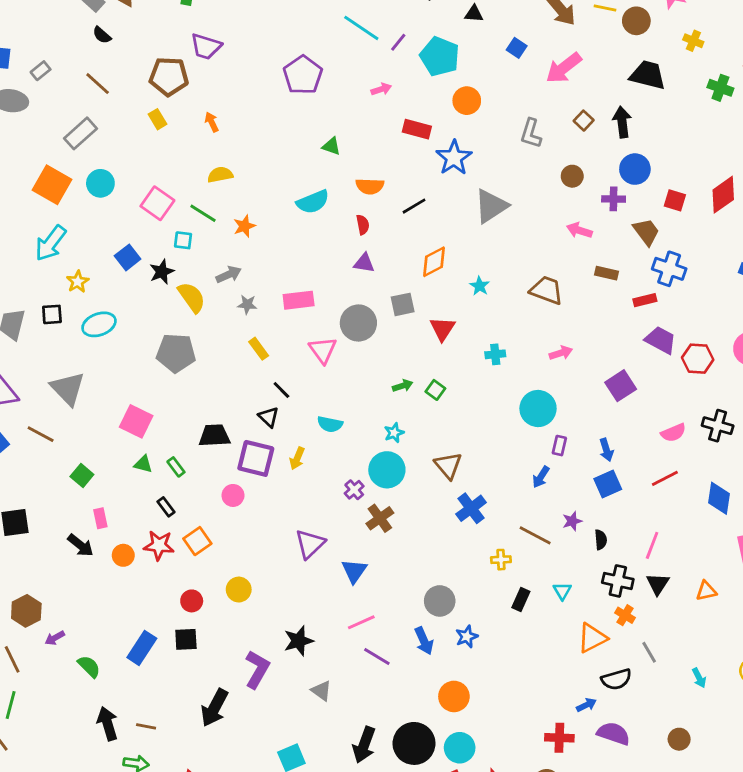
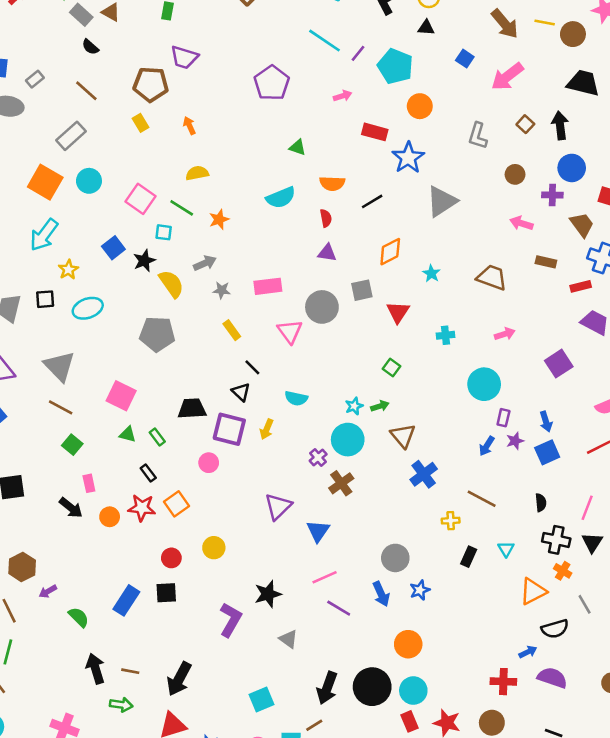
green arrow: (403, 386) -> (380, 406), moved
brown line: (41, 434) -> (61, 407), moved
purple star: (572, 521) -> (515, 441), moved
black arrow: (214, 708) -> (179, 679), moved

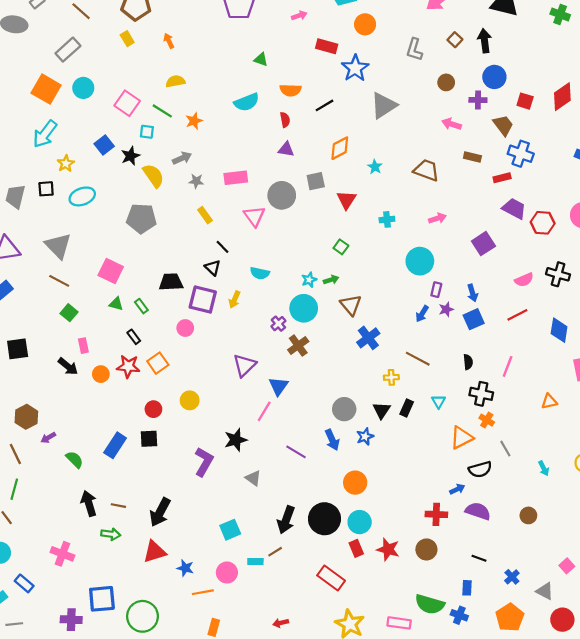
black triangle: (592, 543) -> (381, 410), moved
pink line: (325, 577) -> (264, 411), moved, turned -35

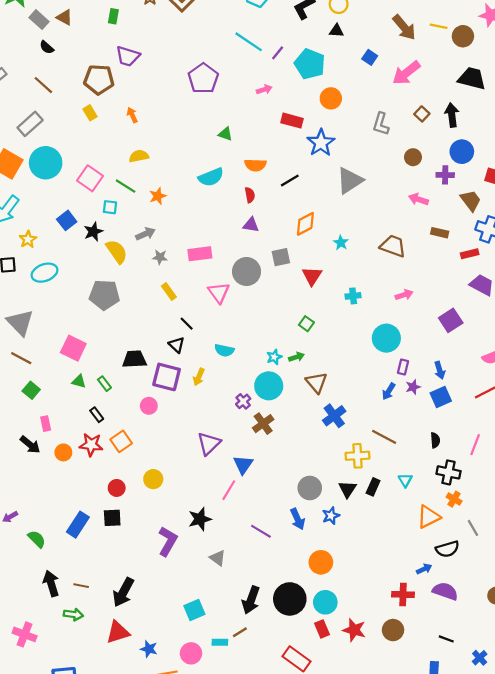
cyan circle: (83, 88) -> (46, 163), size x1.5
yellow cross: (391, 377) -> (357, 456), size x1.5

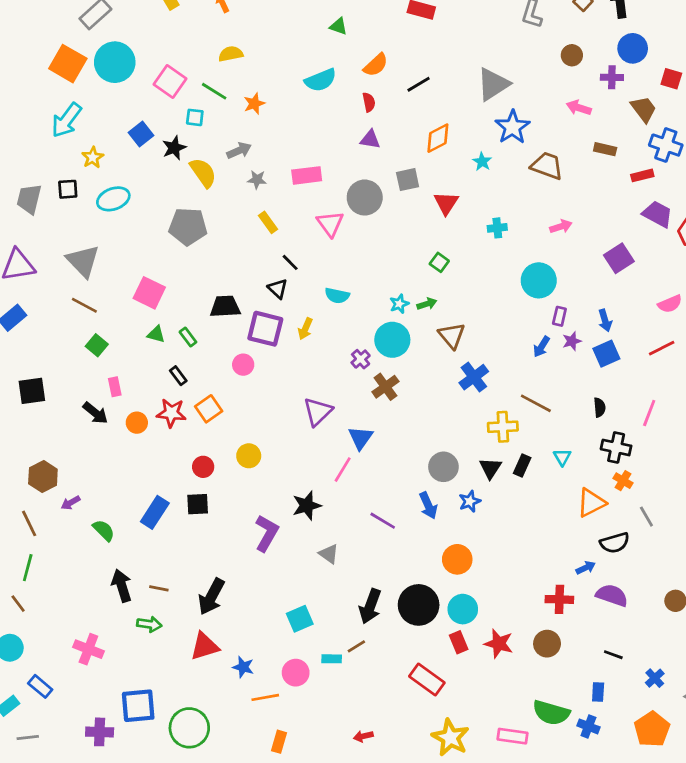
blue star: (321, 143) -> (512, 127), moved
orange semicircle: (255, 165) -> (376, 65), turned -45

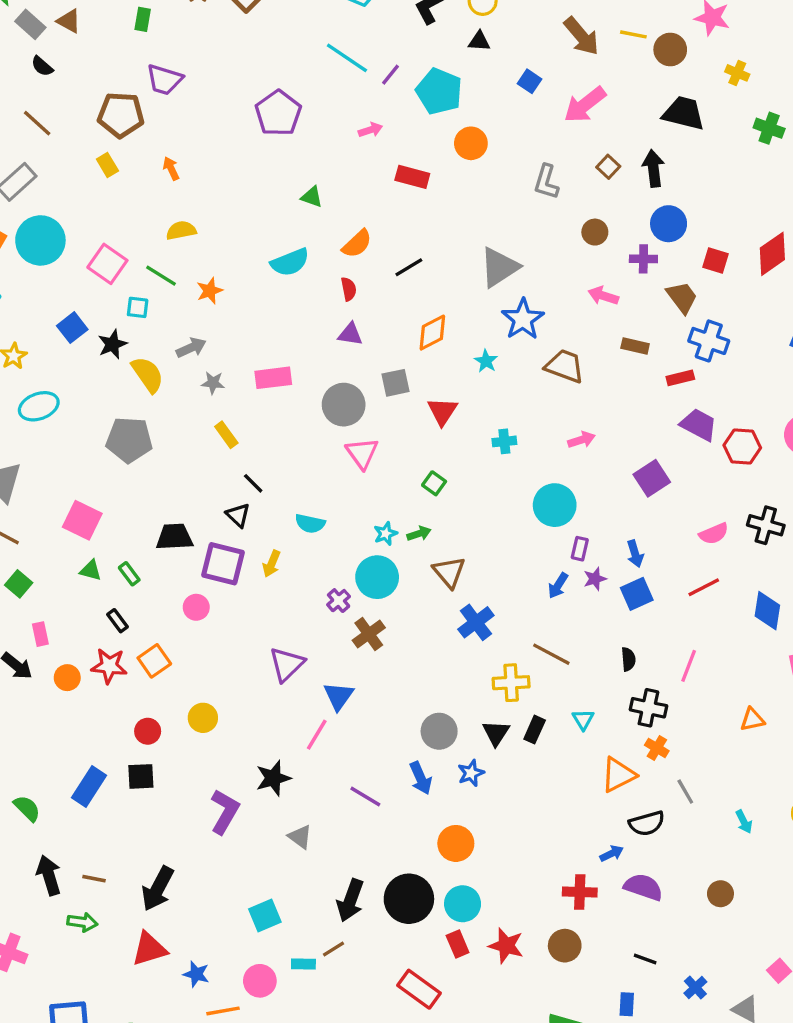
pink triangle: (330, 224) -> (362, 453), moved

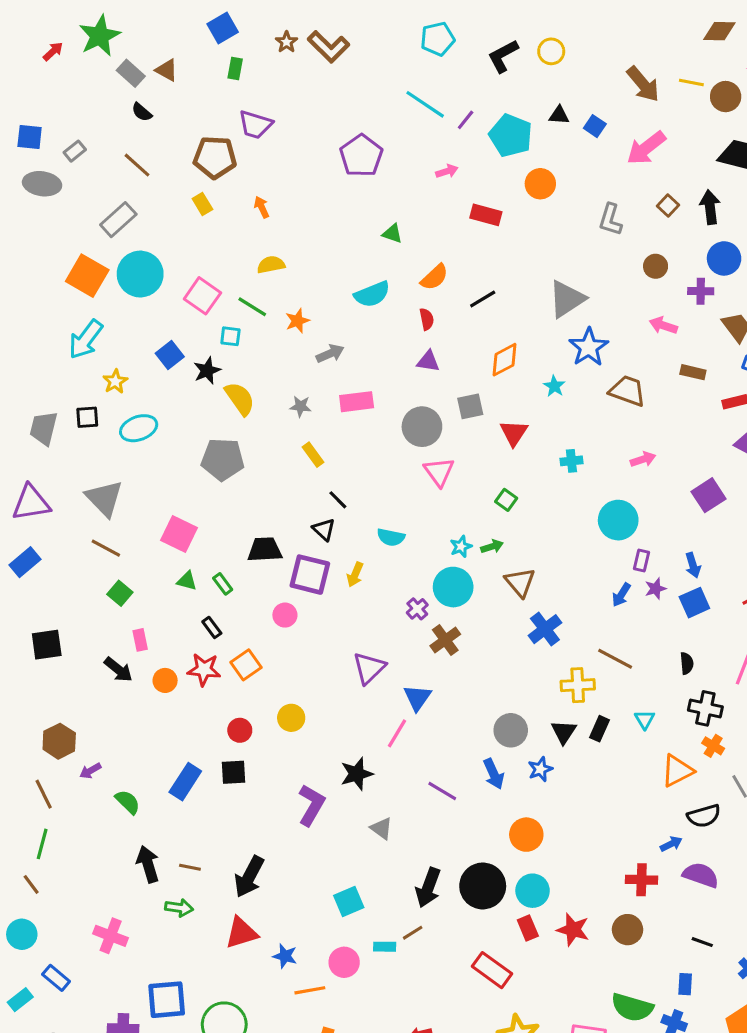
black triangle: (479, 41) -> (559, 115), moved
gray arrow: (191, 348) -> (330, 353), moved

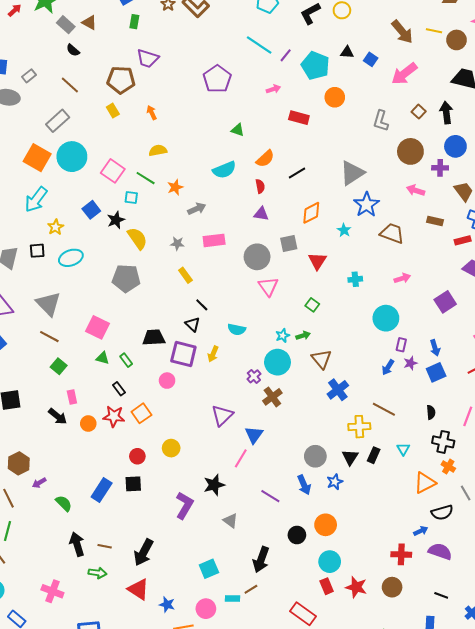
brown circle: (656, 266) -> (410, 151), size x1.6
black circle: (483, 886) -> (297, 535), moved, size x0.6
red triangle: (241, 933) -> (138, 589), turned 50

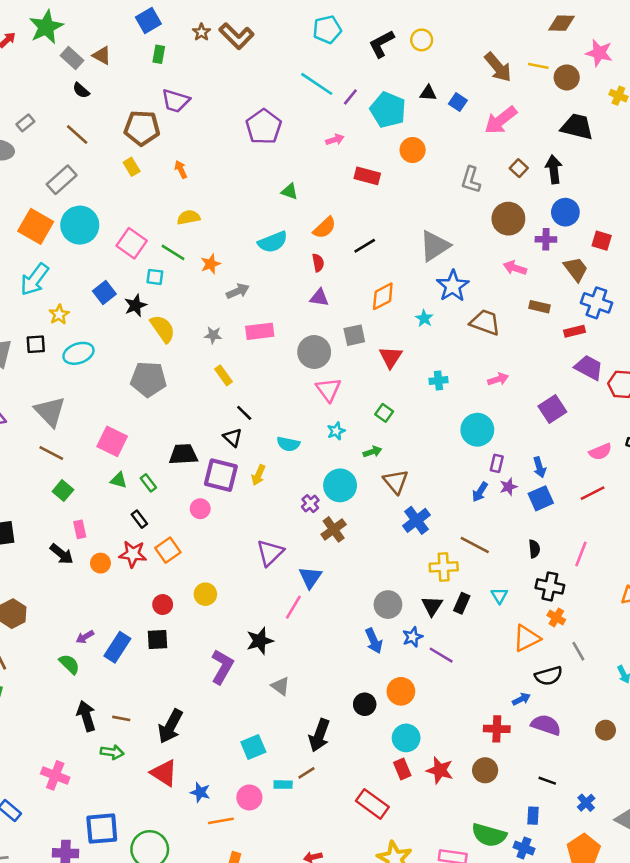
cyan star: (283, 336) -> (336, 431), moved
purple arrow: (39, 483) -> (85, 637), moved
purple line: (270, 496) -> (441, 655), moved

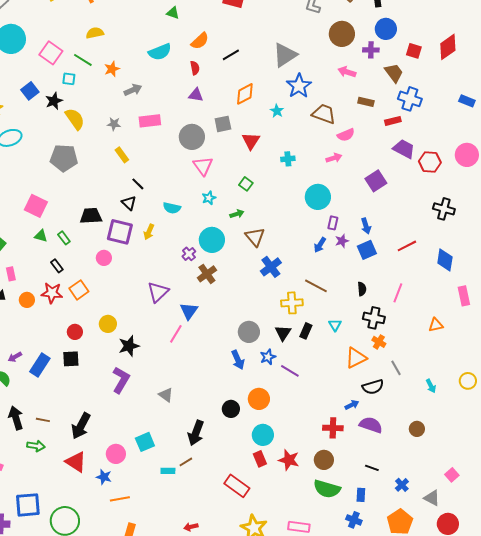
pink semicircle: (600, 452) -> (346, 135), moved
black star: (260, 641) -> (129, 346), moved
pink circle: (249, 797) -> (116, 454), moved
green semicircle: (489, 835) -> (327, 489), moved

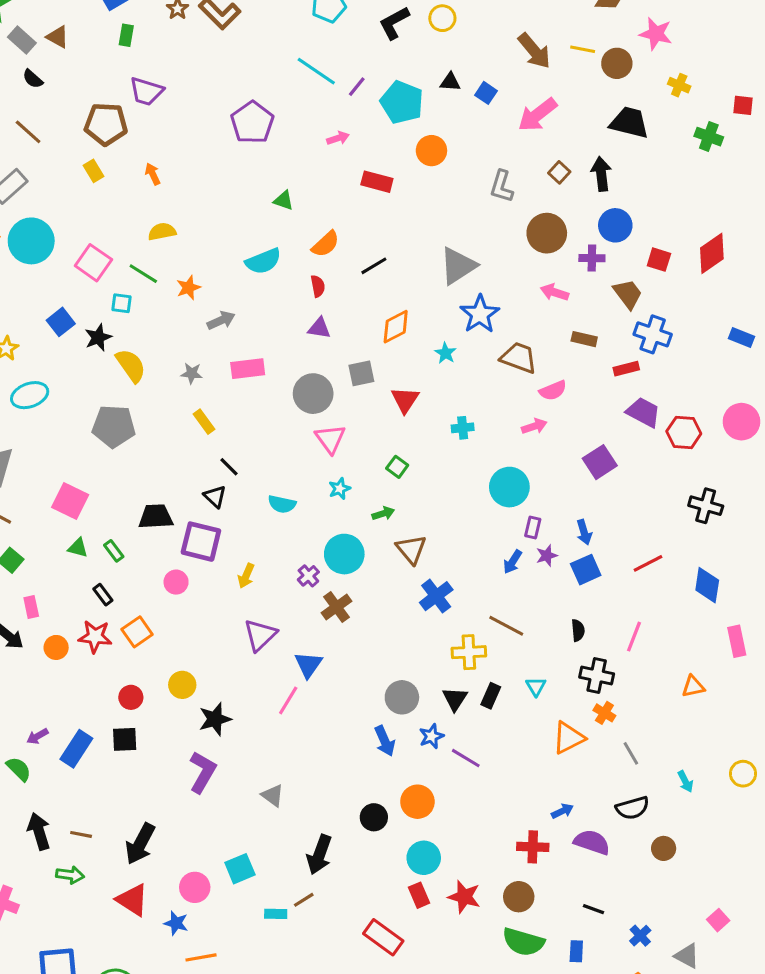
yellow arrow: (149, 232) -> (246, 576), moved
black semicircle: (373, 387) -> (632, 808), moved

